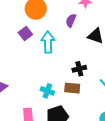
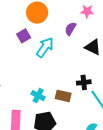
cyan arrow: (48, 42) -> (45, 47), turned 30
black cross: (79, 69) -> (84, 82), moved

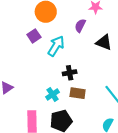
black cross: (84, 82) -> (70, 73), moved
cyan cross: (38, 96) -> (53, 94), turned 32

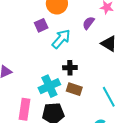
cyan cross: (53, 94) -> (49, 86), size x1.5

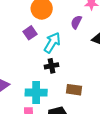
black cross: (70, 68) -> (52, 66), moved
cyan cross: (49, 86) -> (36, 93), moved, turned 35

